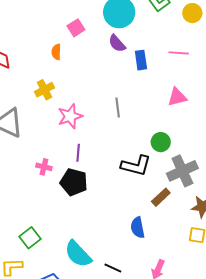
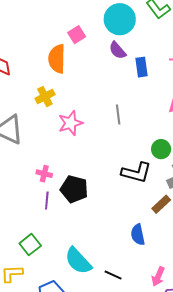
orange semicircle: (56, 52) -> (57, 59), size x1.8
purple line: (78, 153) -> (47, 201), moved

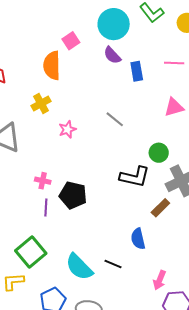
gray line: (118, 114) -> (115, 119), turned -42
pink star: (70, 123) -> (67, 129), size x0.7
green square: (30, 245) -> (31, 252), size x1.4
black line: (113, 275) -> (113, 264), moved

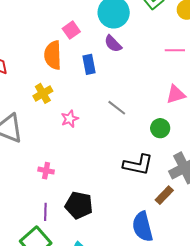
blue rectangle: (137, 71) -> (89, 64), moved
green circle: (159, 153) -> (160, 128), moved
black pentagon: (73, 195) -> (79, 205), moved
purple line: (46, 208) -> (45, 212), moved
blue semicircle: (138, 239) -> (143, 227), size x1.4

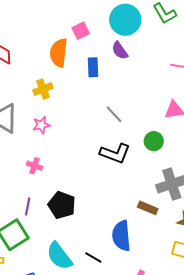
pink star: (70, 119) -> (41, 125), moved
black L-shape: (138, 165) -> (115, 153), moved
brown rectangle: (164, 195) -> (148, 208), turned 60

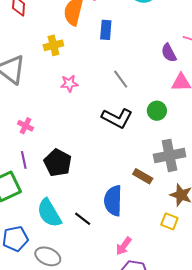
purple semicircle: (120, 51) -> (169, 53), moved
pink star: (41, 125) -> (69, 84), moved
pink cross: (34, 166) -> (25, 126), moved
purple line: (28, 206) -> (24, 160), turned -30

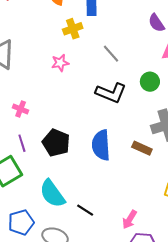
yellow cross: (53, 45) -> (73, 29), moved
blue semicircle: (113, 201) -> (101, 145), moved
black line: (83, 219) -> (85, 210), moved

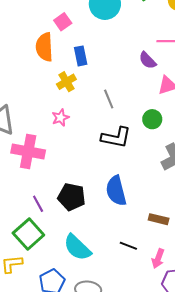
gray line: (111, 54) -> (109, 99), turned 30
pink cross: (21, 109) -> (28, 151), moved, size x2.0
brown rectangle: (142, 148) -> (159, 219), moved
black line: (85, 210) -> (128, 246), moved

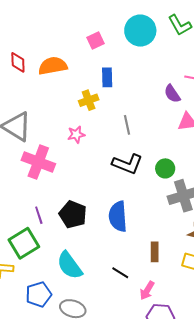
orange semicircle: (44, 47) -> (53, 66), moved, turned 72
green circle: (152, 119) -> (165, 168), moved
brown rectangle: (159, 219) -> (155, 252), turned 66

